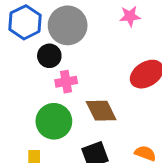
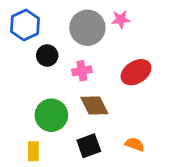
gray circle: (68, 25) -> (87, 28), moved
pink cross: (66, 82) -> (82, 71), moved

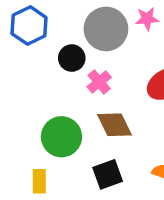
black circle: (47, 56) -> (72, 58), moved
pink cross: (82, 71) -> (99, 82), turned -30

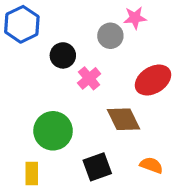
gray circle: (106, 29) -> (110, 36), moved, size x0.6
brown diamond: (115, 125) -> (123, 119), moved

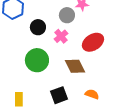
pink cross: (89, 78) -> (61, 36), moved
green circle: (53, 131) -> (37, 60), moved

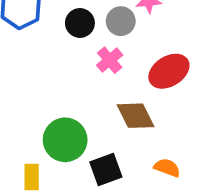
black circle: (38, 27) -> (80, 23), moved
green circle: (37, 60) -> (65, 140), moved

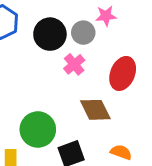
black circle: (80, 23) -> (50, 34), size x1.4
red ellipse: (169, 71) -> (123, 73), turned -36

